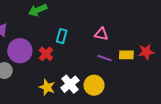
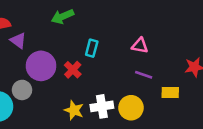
yellow rectangle: (126, 55) -> (170, 93), moved
white cross: (70, 84) -> (102, 106), turned 30

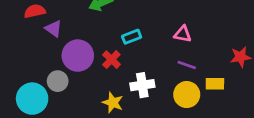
cyan rectangle: (92, 48) -> (132, 37), turned 54
white cross: (102, 106) -> (142, 85), moved
yellow circle: (131, 108) -> (187, 95), moved

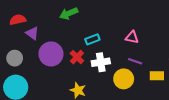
gray circle: (58, 81) -> (15, 58), moved
white cross: (142, 85) -> (101, 62), moved
yellow circle: (187, 95) -> (124, 79), moved

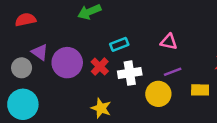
purple triangle: (32, 33) -> (40, 52), moved
purple line: (135, 61) -> (173, 72), turned -40

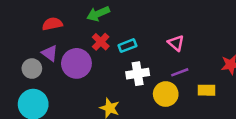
red semicircle: (25, 20) -> (52, 24), moved
pink triangle: (169, 42) -> (176, 43), turned 30
red cross: (100, 67) -> (101, 42), moved

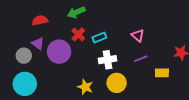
yellow circle: (166, 94) -> (117, 83), moved

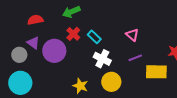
cyan rectangle: (99, 38) -> (94, 37), turned 64
white cross: (108, 60) -> (102, 59), turned 36
yellow rectangle: (162, 73) -> (156, 72), size x1.5

